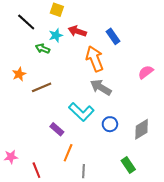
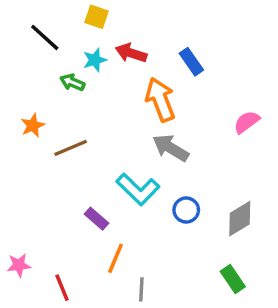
green rectangle: (128, 165) -> (233, 279), moved

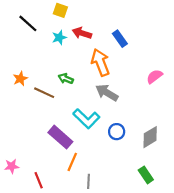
green arrow: (72, 82) -> (66, 79), moved
brown line: (71, 148) -> (44, 93), turned 48
purple rectangle: (97, 219) -> (60, 137), size x1.6

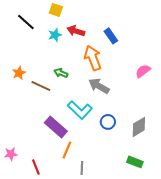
green rectangle: (146, 175) -> (135, 162), turned -35

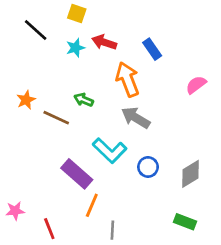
pink semicircle: (143, 71) -> (196, 85), moved

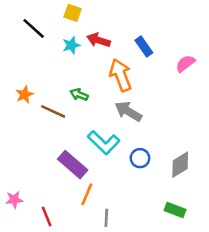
pink semicircle: (196, 85) -> (185, 63), moved

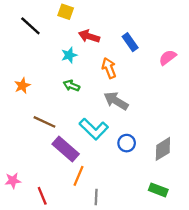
cyan star: (71, 45) -> (69, 55), moved
orange arrow: (121, 75) -> (109, 68), size x0.7
brown line: (53, 111) -> (45, 122), moved

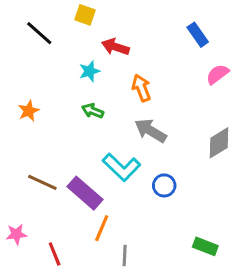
blue rectangle: (130, 42) -> (198, 35), moved
brown line: (45, 122) -> (42, 182), moved
gray diamond: (163, 149) -> (219, 143), moved

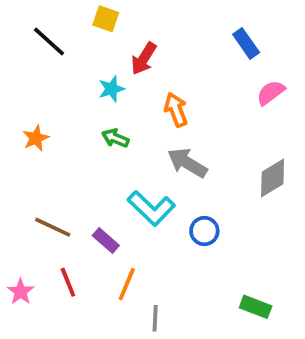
red arrow: (115, 47) -> (144, 59), turned -76
purple rectangle: (85, 193) -> (106, 240), size x0.6
pink star: (16, 234) -> (21, 292), turned -30
red line: (55, 254) -> (68, 282), moved

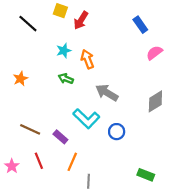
red arrow: (144, 59) -> (81, 20), moved
orange arrow: (176, 110) -> (87, 59), moved

